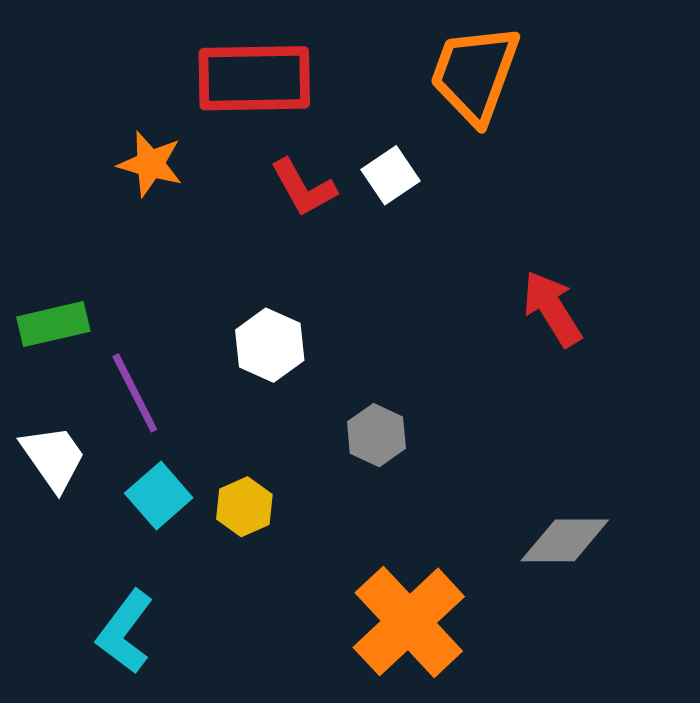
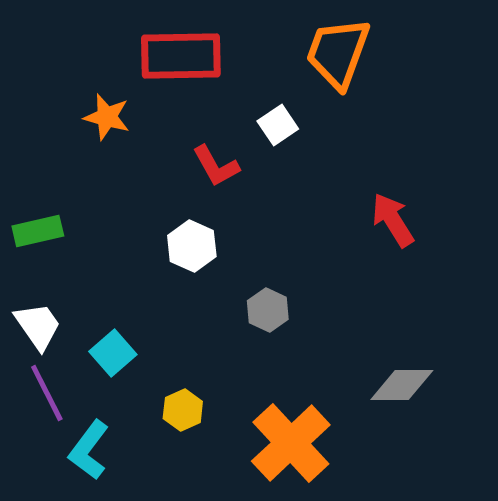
red L-shape: (303, 188) -> (216, 166), moved
purple line: (135, 393) -> (47, 393), moved
yellow hexagon: (244, 507) -> (183, 410), moved

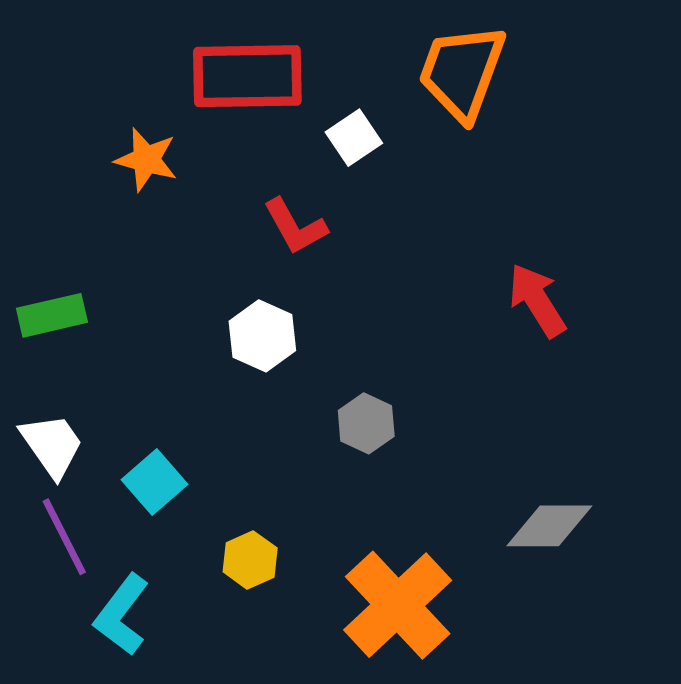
white square: (278, 125) -> (354, 138), moved

